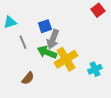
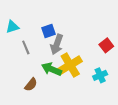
red square: (98, 10) -> (106, 45), moved
green arrow: (47, 52) -> (52, 69), moved

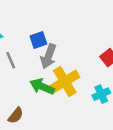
brown semicircle: (31, 85) -> (16, 116), moved

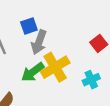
green arrow: (42, 87) -> (33, 72), turned -60

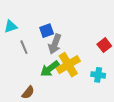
cyan cross: (91, 80) -> (98, 75), turned 32

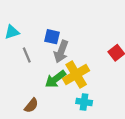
blue square: (47, 31) -> (52, 37), turned 32
cyan cross: (98, 75) -> (84, 102), moved

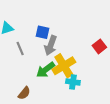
cyan cross: (84, 102) -> (73, 82), moved

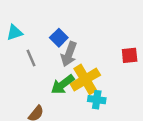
blue square: (42, 32) -> (59, 38), turned 32
red square: (99, 46) -> (130, 55), turned 32

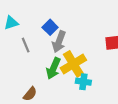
green arrow: (63, 84) -> (53, 68), turned -30

